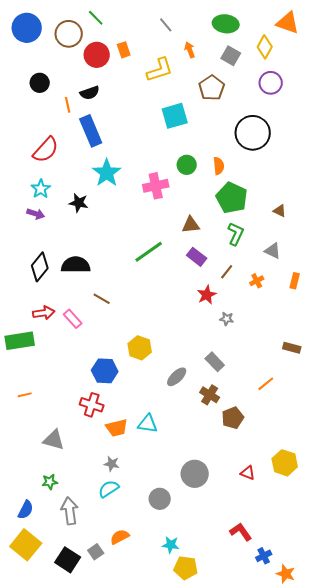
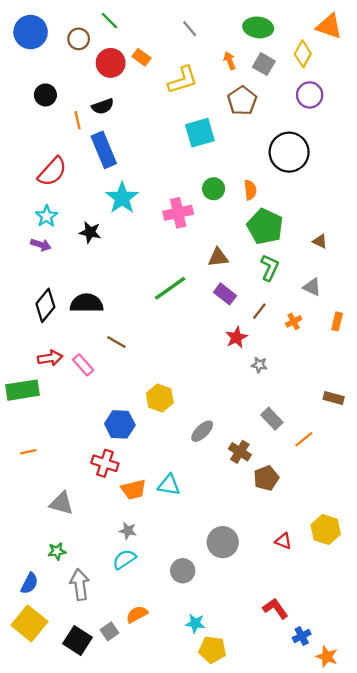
brown circle: (69, 34) -> (79, 39), size x0.7
orange rectangle: (124, 50) -> (142, 57), turned -35
orange arrow: (190, 50) -> (230, 61), moved
gray rectangle: (215, 362) -> (272, 419), moved

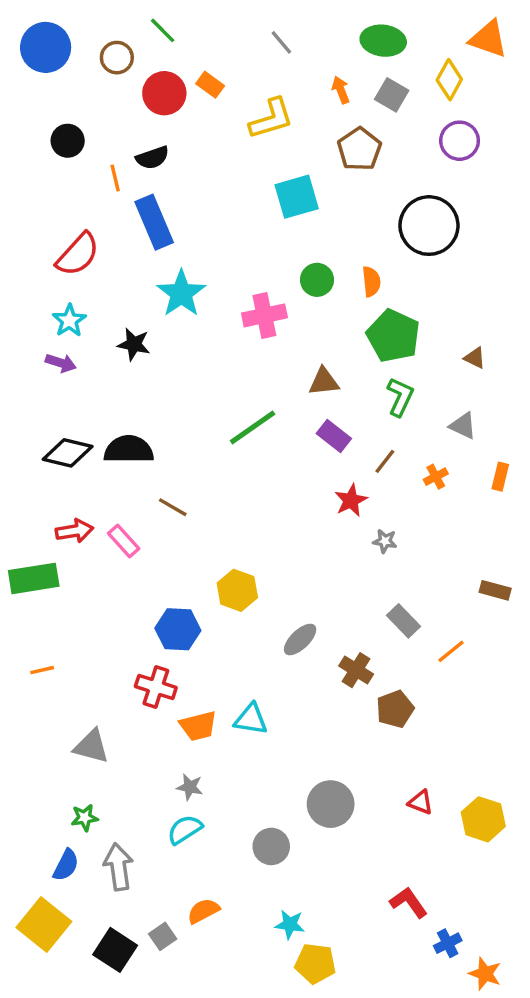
black diamond: (45, 305) -> (68, 453), turned 64
yellow hexagon: (326, 530) -> (483, 819), moved
blue semicircle: (29, 583) -> (66, 865), moved

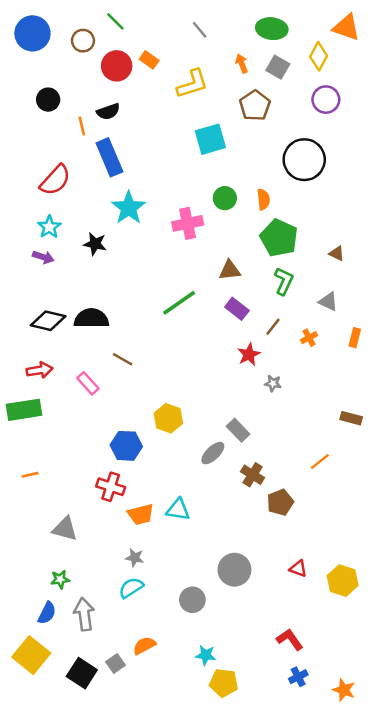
red arrow: (74, 531) -> (40, 370), moved
gray rectangle: (404, 621) -> (238, 430), moved
blue cross: (448, 943) -> (298, 677), moved

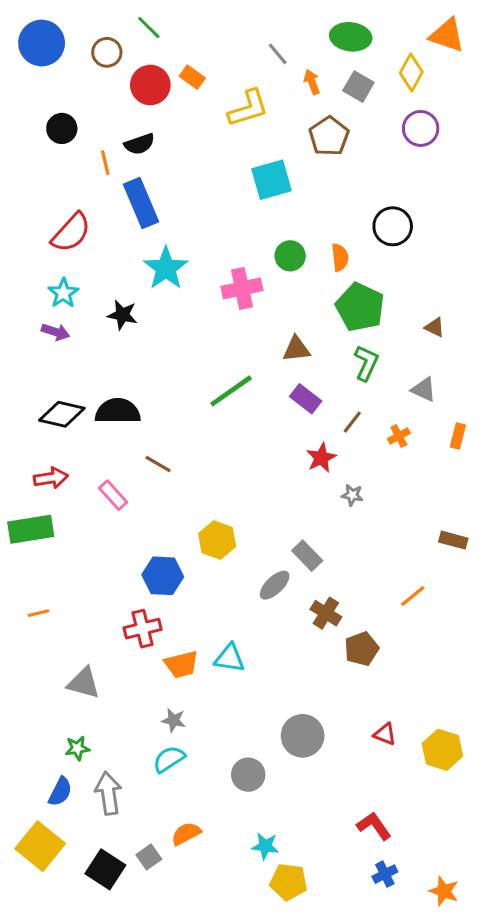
gray line: (200, 30) -> (278, 54), moved
black circle: (304, 160) -> (393, 226), moved, size x0.7
red cross: (111, 487) -> (143, 629), turned -32

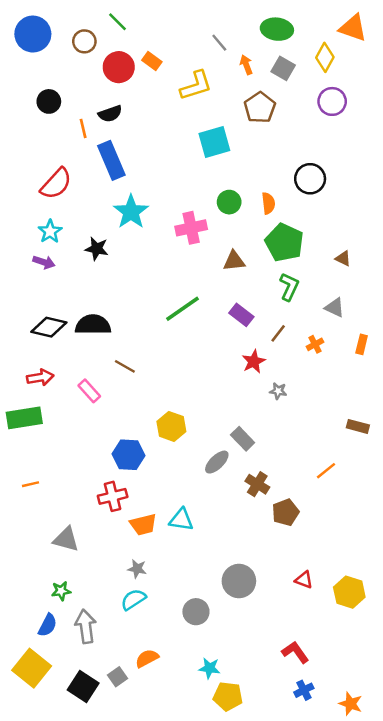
brown triangle: (296, 349) -> (234, 261), moved

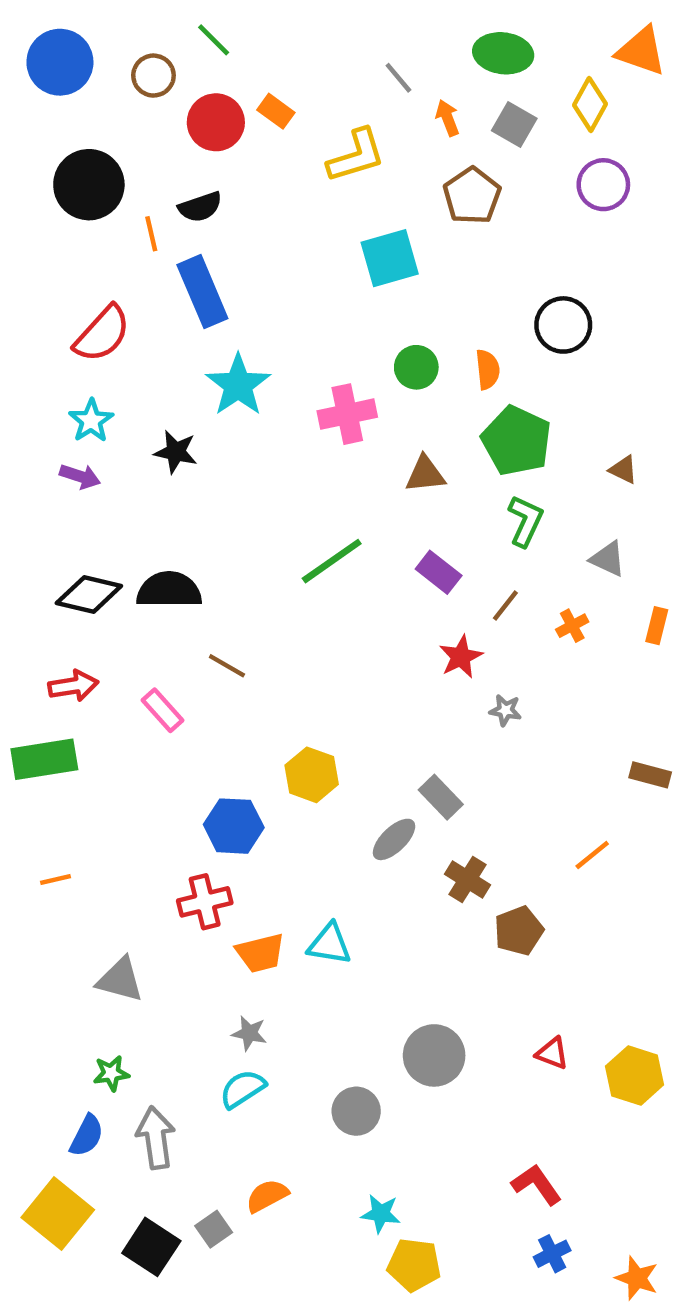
black circle: (49, 101) -> (89, 185), size x1.6

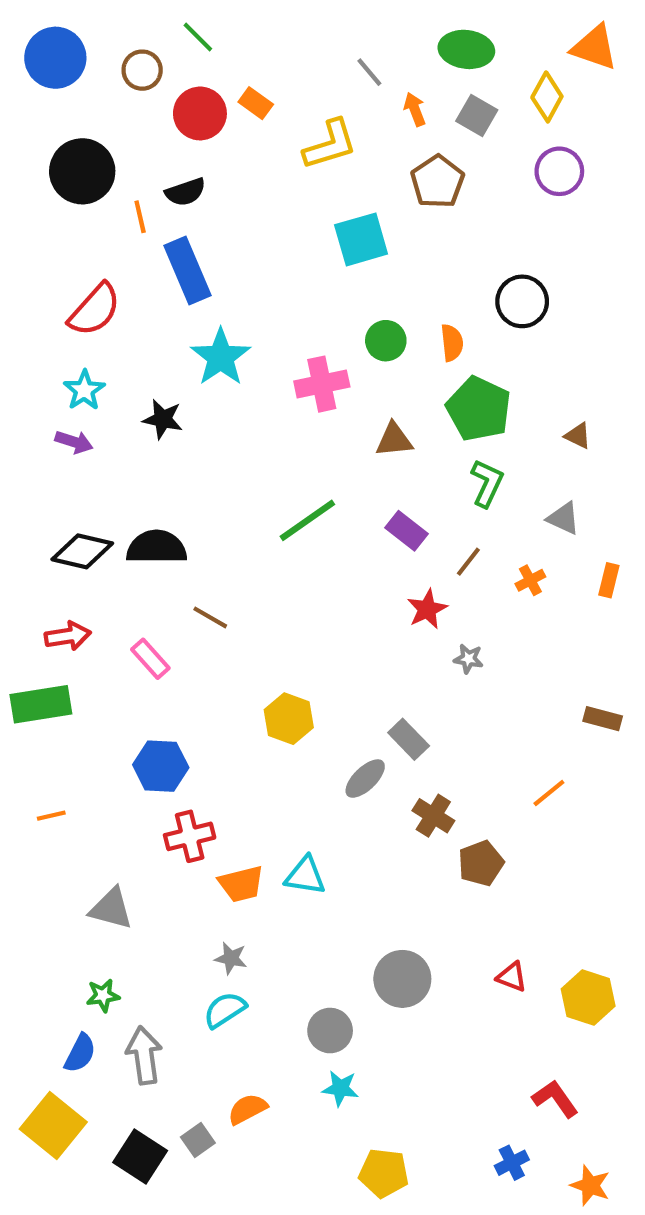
blue hexagon: (234, 826) -> (161, 766), moved
red L-shape: (537, 1185) -> (555, 1099), moved
cyan star: (381, 1214) -> (340, 1088), moved

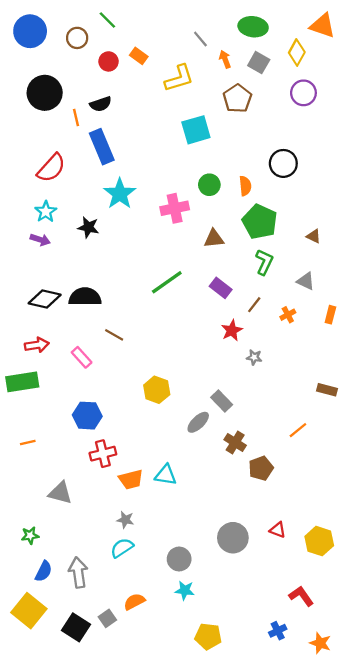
red circle: (200, 113) -> (109, 61), size x0.7
gray circle: (402, 979) -> (233, 538), moved
green star: (103, 995) -> (30, 535), moved

